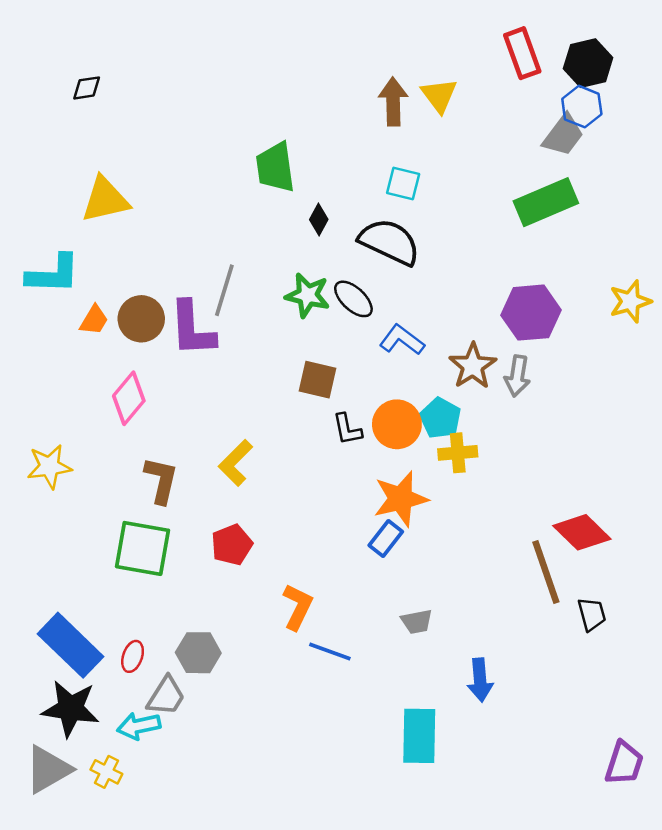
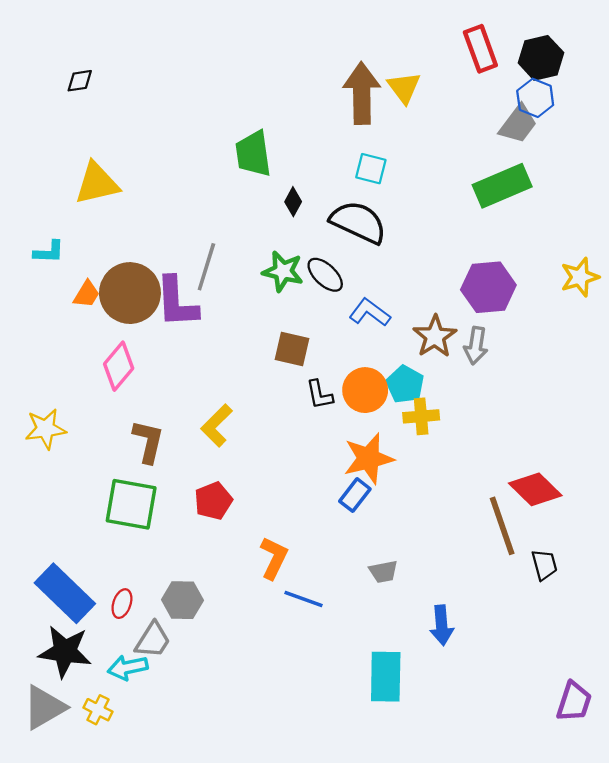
brown arrow: (393, 102) -> (362, 93), size x1.4
cyan L-shape: (53, 274) -> (49, 252), size x0.6
brown circle: (141, 319) -> (130, 293), size x1.4

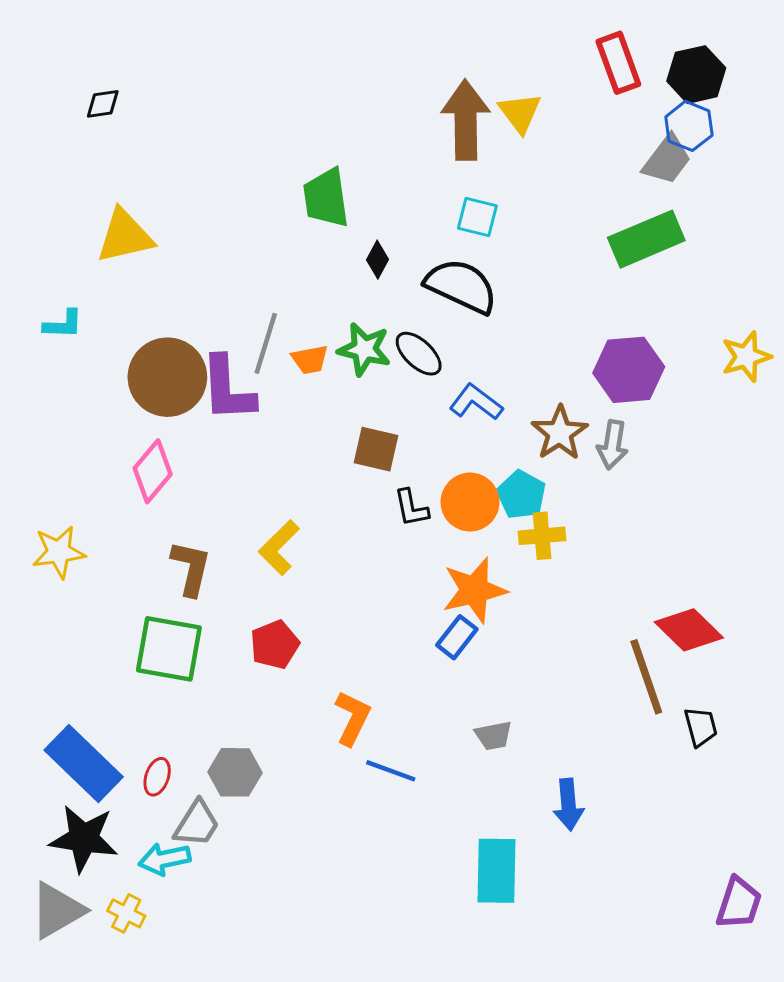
orange trapezoid: (87, 294) -> (310, 360), moved, turned 48

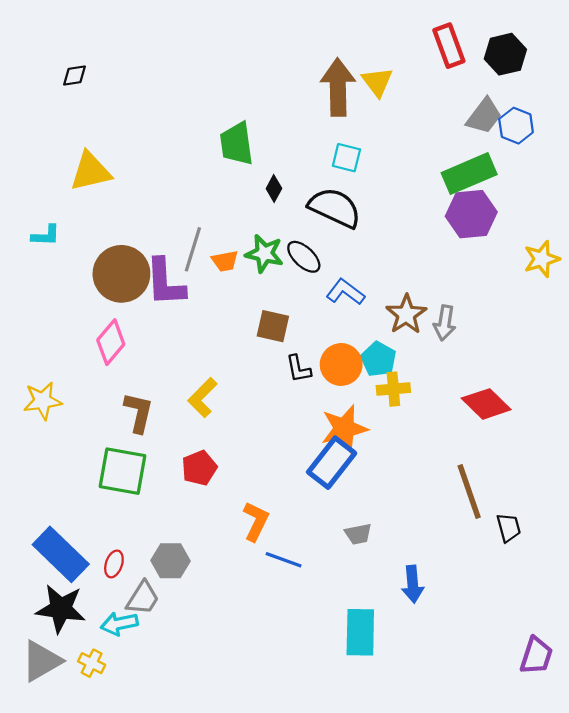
blue hexagon: (689, 126) -> (516, 126), moved
purple hexagon: (629, 370) -> (471, 214), moved
red diamond: (689, 630) -> (486, 404), moved
blue rectangle: (457, 637) -> (332, 463), size x1.6

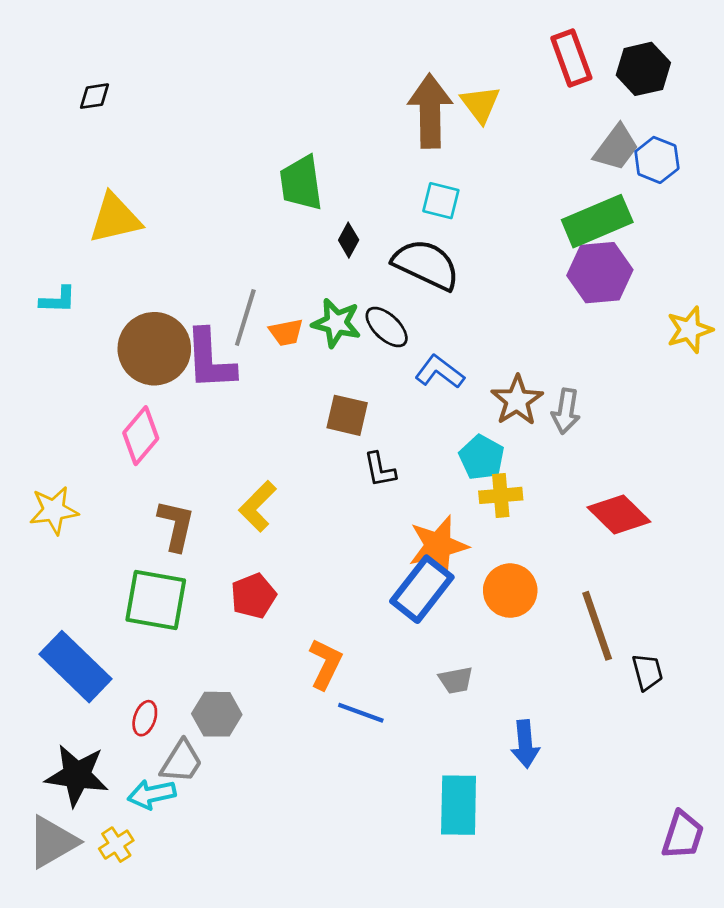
orange circle: (341, 364) -> (510, 591), moved
blue rectangle: (61, 554) -> (76, 667), moved
yellow cross: (92, 663) -> (116, 845), turned 30

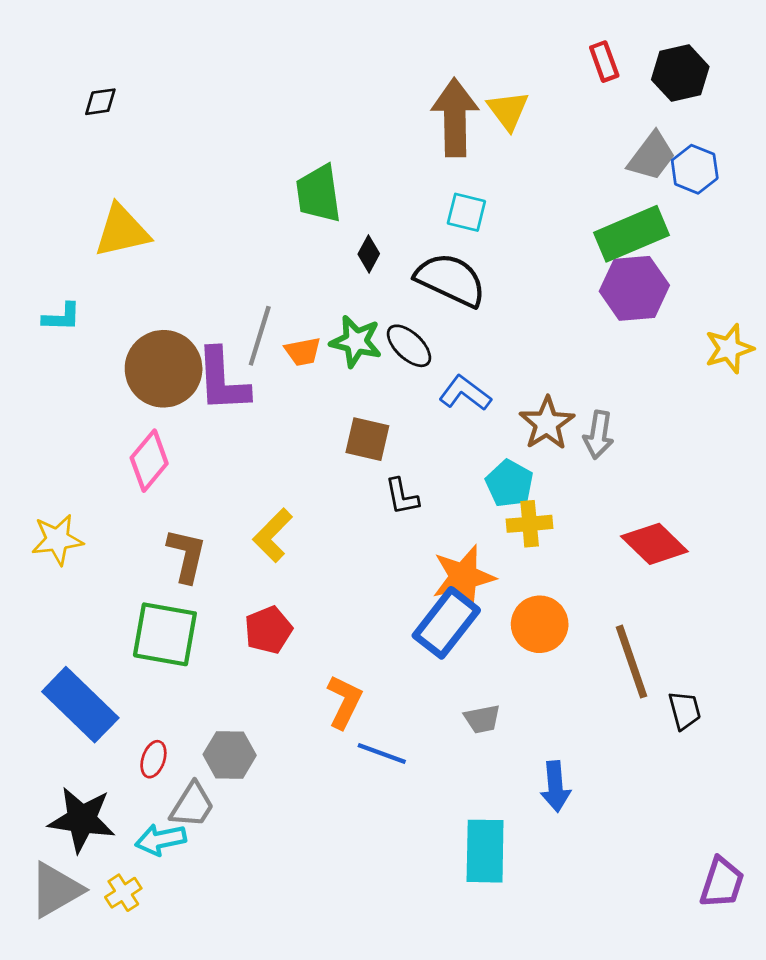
red rectangle: (571, 58) -> (604, 62), size x0.7

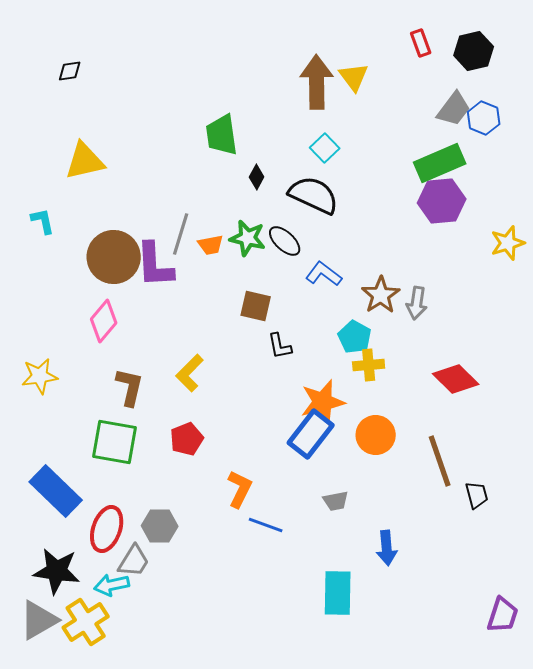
cyan square: (466, 212) -> (325, 148), turned 32
cyan L-shape: (62, 317) -> (43, 221), turned -104
red ellipse: (153, 759) -> (107, 529), size x1.8
yellow cross: (123, 893) -> (86, 622), size x1.8

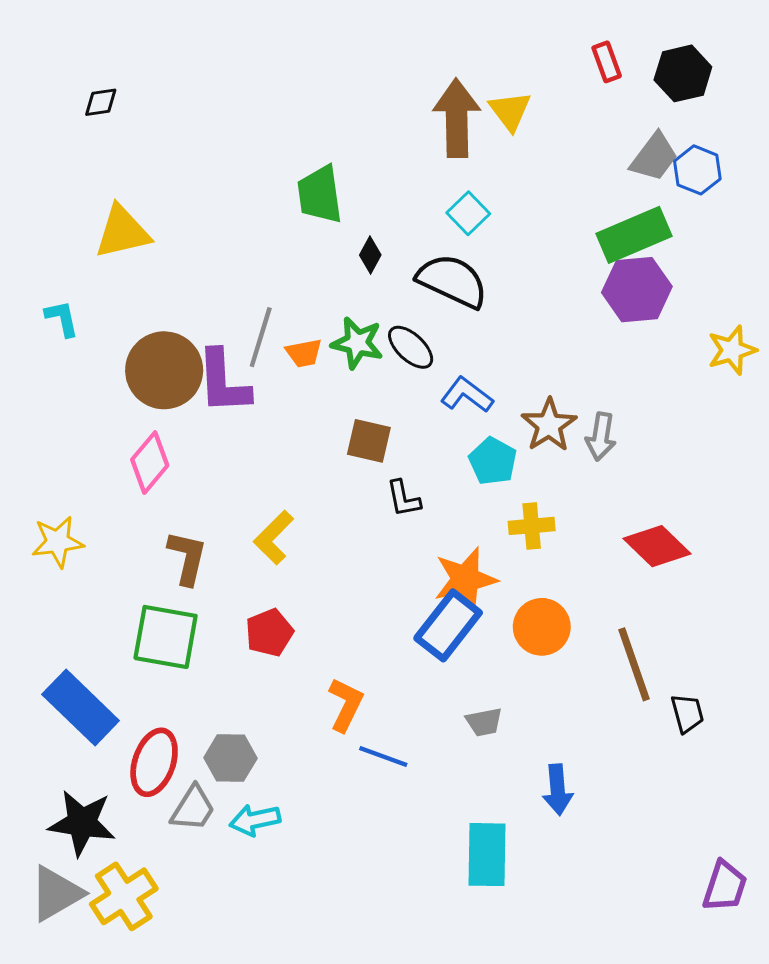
cyan pentagon: (355, 337) -> (493, 461), moved
cyan arrow: (112, 585) -> (255, 820), moved

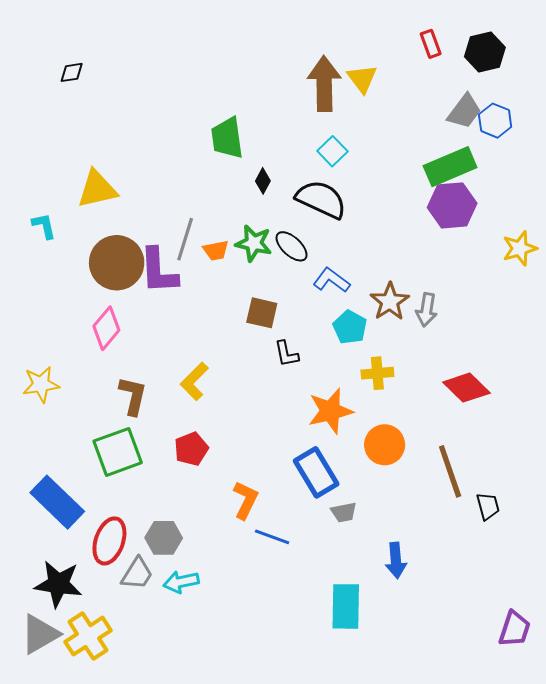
yellow triangle: (122, 232) -> (97, 189), moved
blue rectangle: (448, 625) -> (316, 472), moved, turned -69
green square: (166, 637) -> (118, 452), turned -30

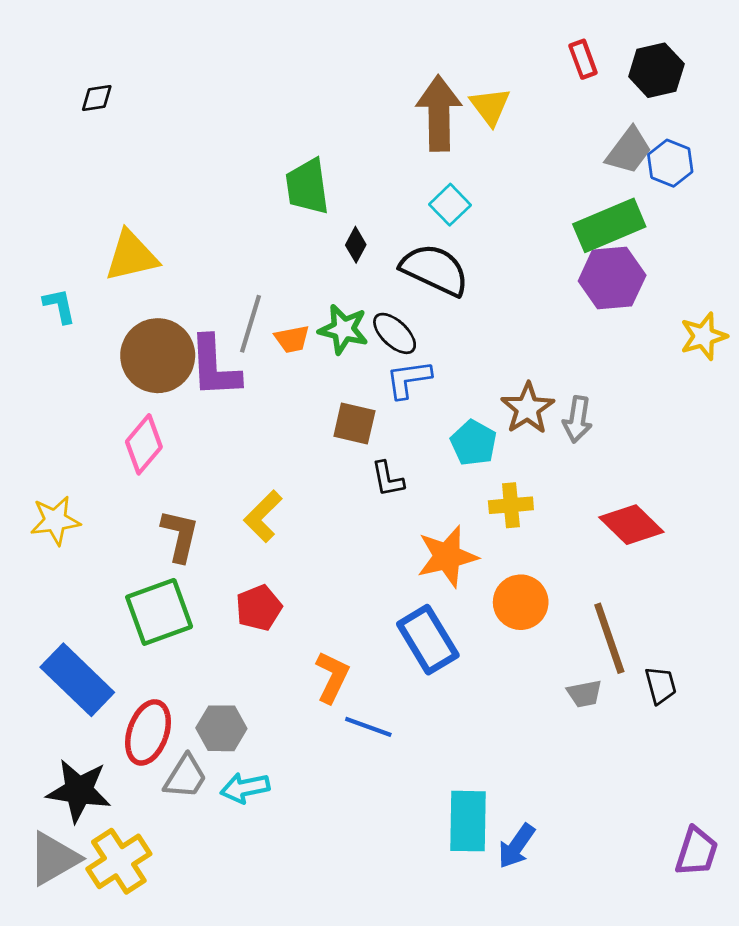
blue L-shape: (331, 280) -> (408, 379), moved, turned -45
gray trapezoid: (344, 512) -> (584, 694), moved
blue arrow: (396, 560) -> (516, 846), moved, turned 40

